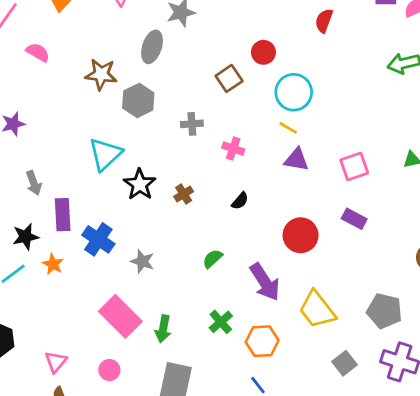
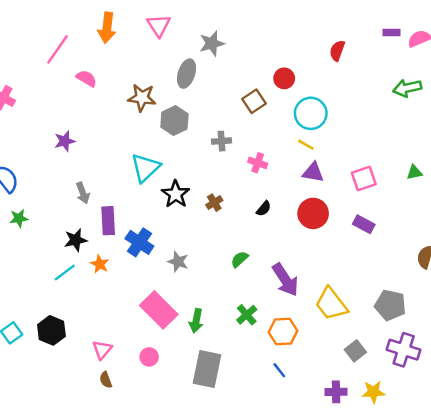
red circle: (301, 235) -> (313, 213), moved

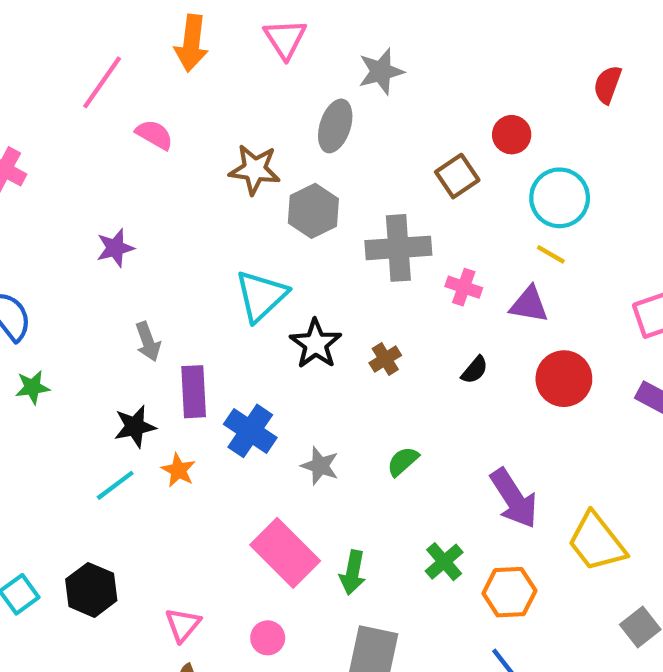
gray cross: (221, 141) -> (398, 248), size x1.8
purple triangle: (313, 172) -> (529, 305), moved
green semicircle: (240, 259) -> (403, 461), moved

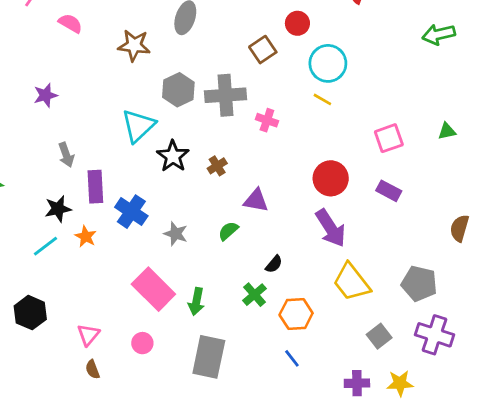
gray hexagon: (313, 211) -> (178, 90), moved
purple triangle: (529, 305) -> (256, 200), moved
black semicircle: (475, 370) -> (274, 264), moved
purple arrow: (514, 498) -> (331, 228), moved

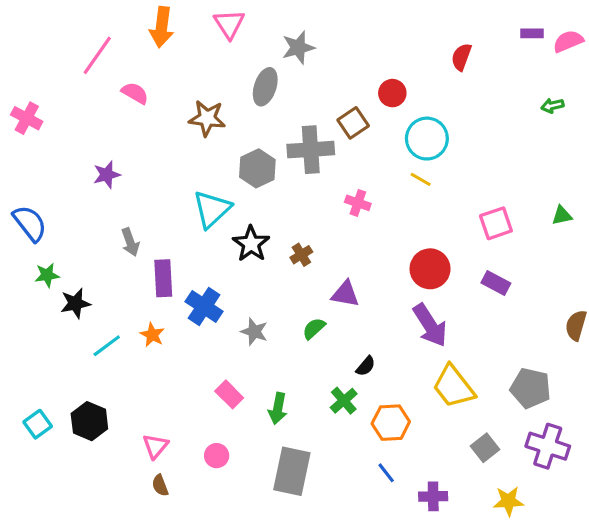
green arrow: (439, 34) -> (552, 106), size x0.6
gray cross: (225, 95) -> (311, 150), moved
black star: (58, 209) -> (75, 303), moved
pink rectangle: (153, 289) -> (229, 394), size x0.6
purple cross: (357, 383) -> (433, 496), moved

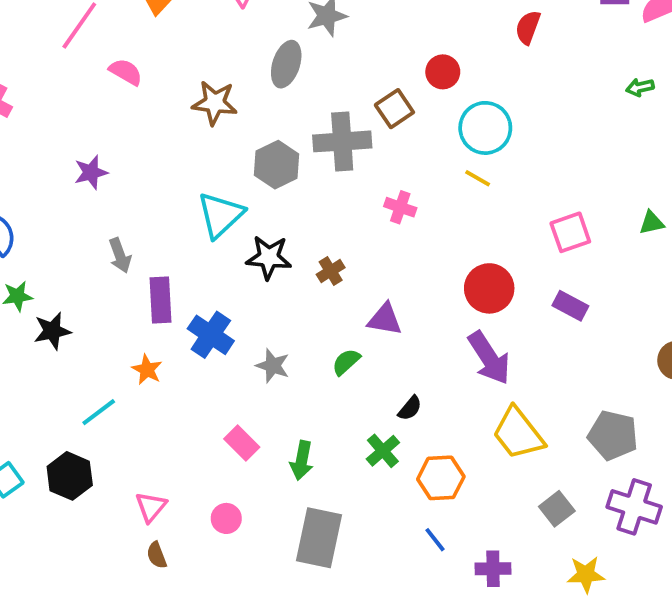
black star: (251, 244) -> (269, 257), turned -30
cyan line: (107, 346) -> (99, 412), moved

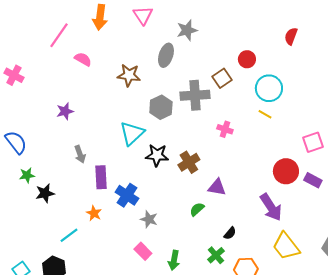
brown cross: (331, 271) -> (189, 162), size x1.5
red circle: (489, 288) -> (286, 171), moved
gray star: (273, 366) -> (149, 219), moved

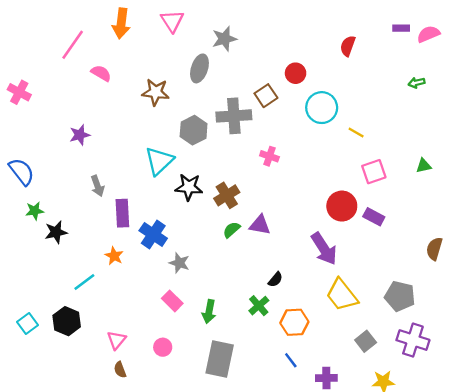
yellow line: (265, 114) -> (356, 132), moved
green semicircle: (197, 209) -> (232, 230), moved

